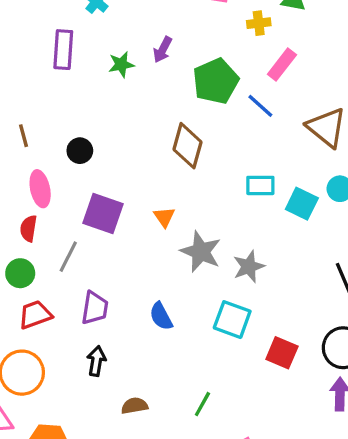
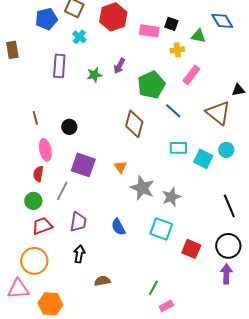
blue line: (260, 106) -> (173, 111), moved
green line: (202, 404) -> (153, 288), moved

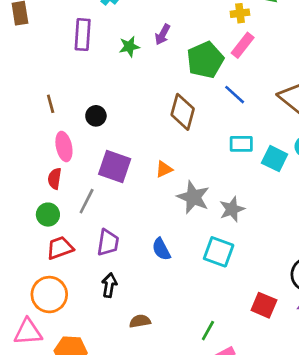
pink rectangle: (191, 75) -> (243, 45), moved
orange triangle: (120, 167) -> (164, 169), turned 40
red square: (191, 249) -> (264, 305), moved

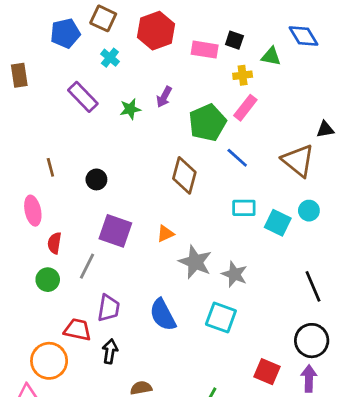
purple rectangle: (83, 35) -> (83, 97), turned -48
pink ellipse: (64, 147) -> (33, 211), moved
gray star: (232, 209) -> (234, 274), turned -30
red trapezoid: (60, 248) -> (77, 330), moved, turned 32
blue semicircle: (161, 249) -> (163, 315), size x1.4

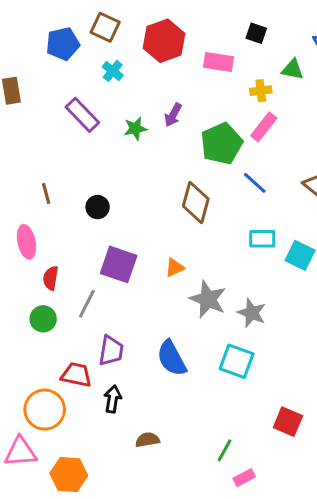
black square: (234, 40) -> (256, 33), moved

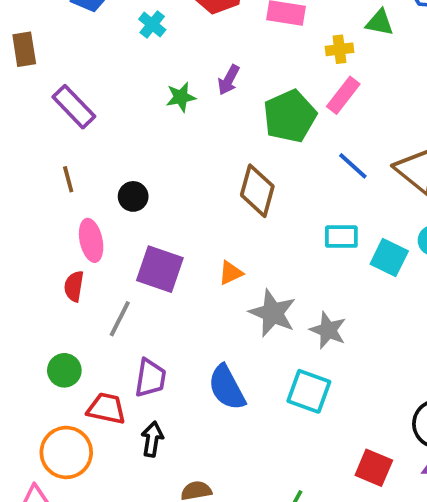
purple rectangle: (82, 115) -> (74, 107), moved
blue line: (255, 183) -> (353, 166), moved
pink ellipse: (27, 242) -> (91, 240), moved
green circle: (43, 319) -> (64, 370), moved

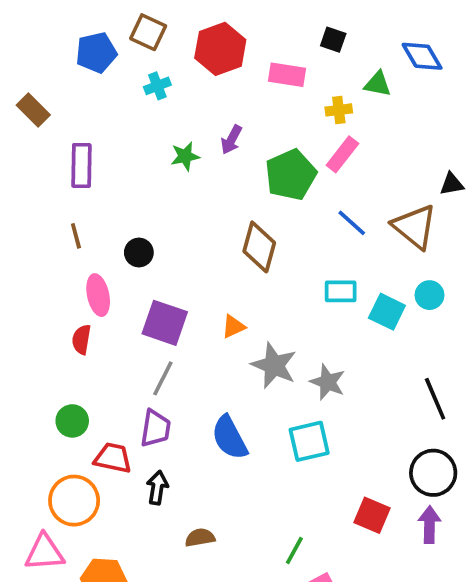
cyan cross: (152, 24) -> (157, 86), turned 30
brown rectangle: (24, 49) -> (33, 110), turned -36
purple rectangle: (74, 107) -> (81, 165), turned 45
gray line: (120, 319) -> (163, 378), moved
cyan square: (309, 391) -> (309, 441), turned -33

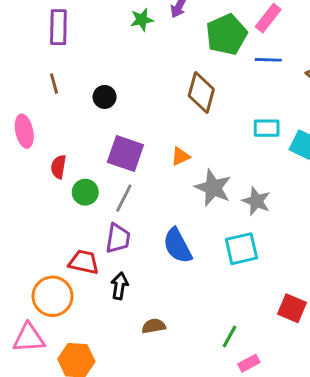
blue line: (352, 223) -> (268, 60), moved, turned -40
pink ellipse: (98, 295) -> (24, 131), moved
green circle: (72, 421) -> (85, 192), moved

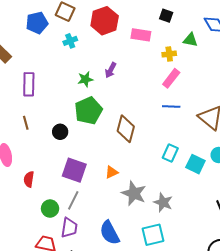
green pentagon: (227, 34) -> (88, 111), moved
cyan rectangle: (267, 128) -> (170, 153), turned -66
green circle: (85, 192) -> (50, 209), moved

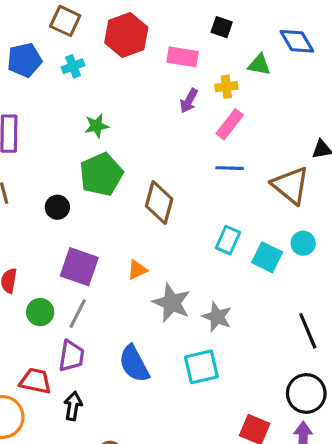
blue pentagon: (37, 23) -> (24, 60), moved
purple arrow: (111, 70) -> (189, 101), moved
green circle: (50, 209) -> (40, 312), moved

